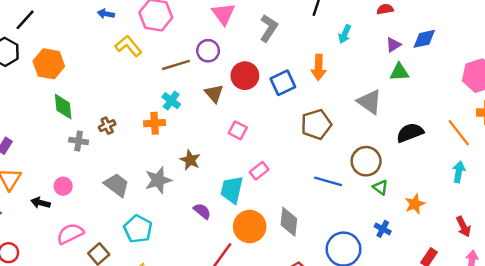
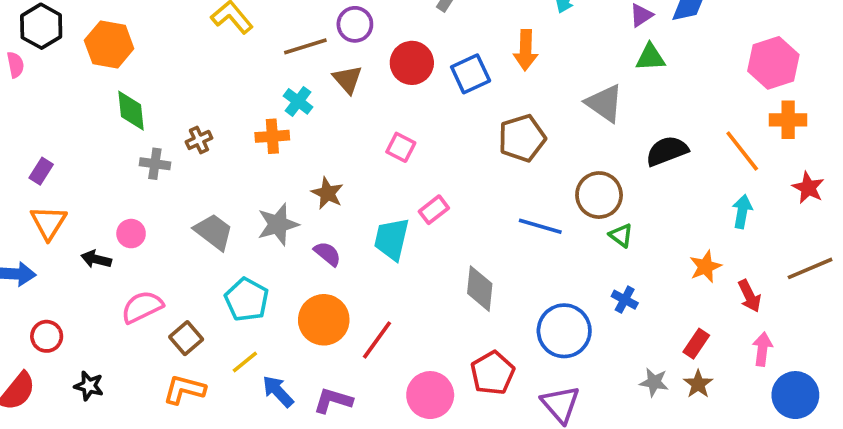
brown triangle: (214, 93) -> (348, 79), moved
orange star: (415, 204) -> (705, 267), moved
purple semicircle: (202, 211) -> (327, 254), moved
orange circle: (250, 227) -> (324, 320), moved

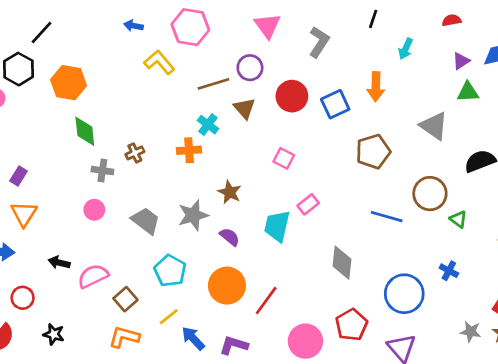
pink circle: (131, 234) -> (94, 210), moved
green triangle: (621, 235) -> (458, 219), moved
black arrow: (96, 259) -> (59, 263), moved

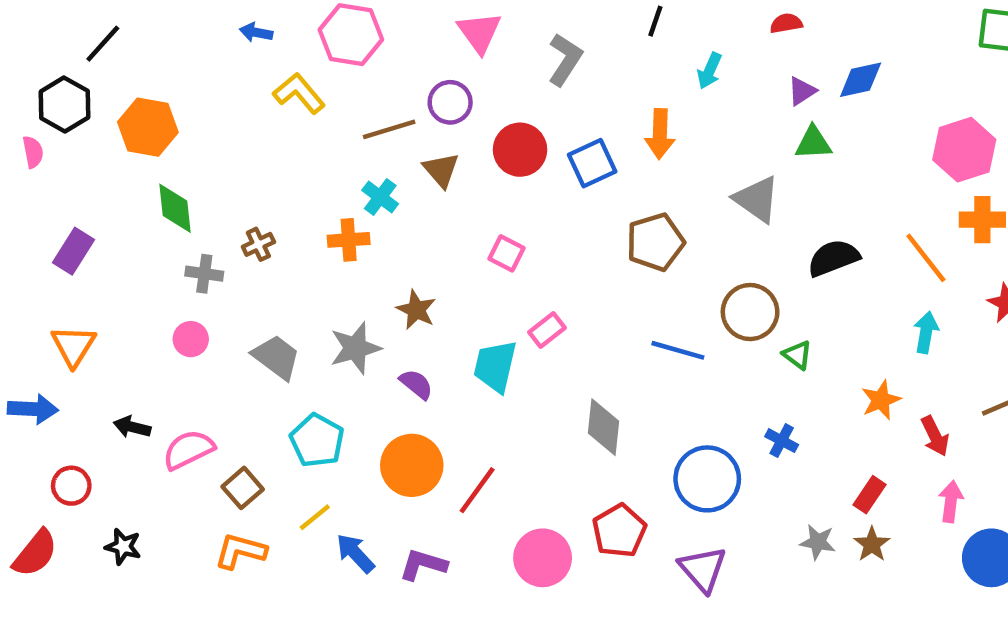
purple rectangle: (18, 176) -> (73, 251), moved, size x1.4

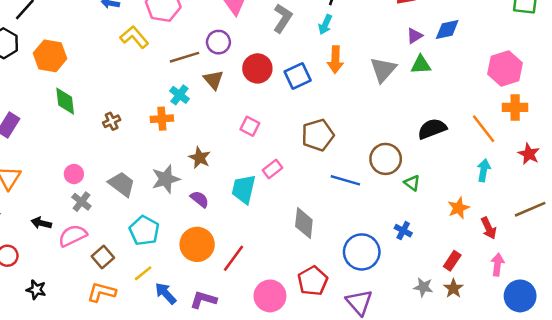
cyan arrow: (709, 71) -> (325, 24), moved
gray triangle: (757, 199) -> (383, 70), moved, turned 36
brown pentagon: (655, 242) -> (318, 135), moved
gray cross: (204, 274) -> (81, 202), moved, turned 30

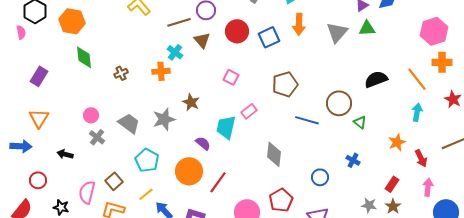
purple semicircle: (200, 199) -> (203, 143), moved
pink semicircle: (73, 236) -> (87, 192), moved, turned -50
blue circle: (362, 252) -> (320, 177), size x0.6

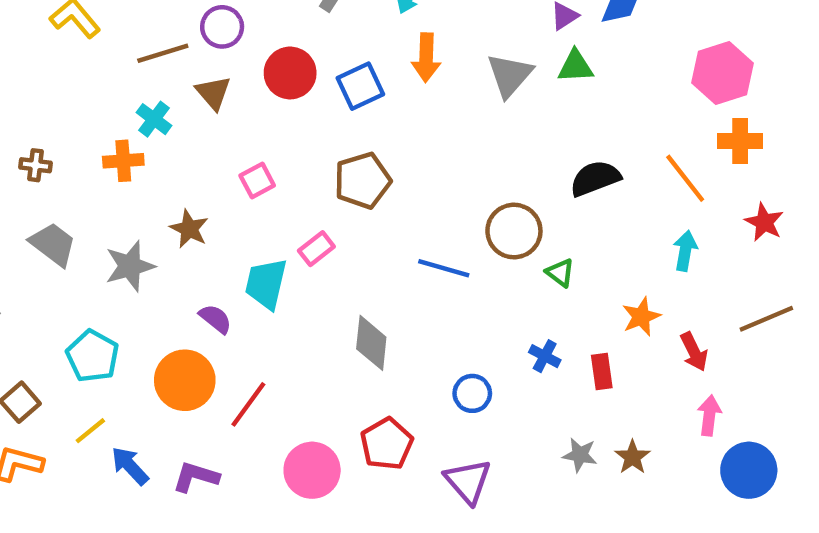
brown cross: (121, 73) -> (36, 165), turned 32
pink square: (231, 77) -> (257, 181), moved, turned 35
brown pentagon: (285, 84) -> (363, 181), moved
gray trapezoid: (129, 123) -> (53, 244), moved
red rectangle: (392, 184) -> (602, 371), moved, turned -42

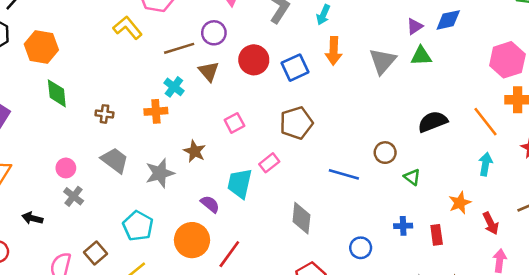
brown circle: (514, 231) -> (385, 153), size x0.7
blue cross: (545, 356) -> (403, 226), turned -30

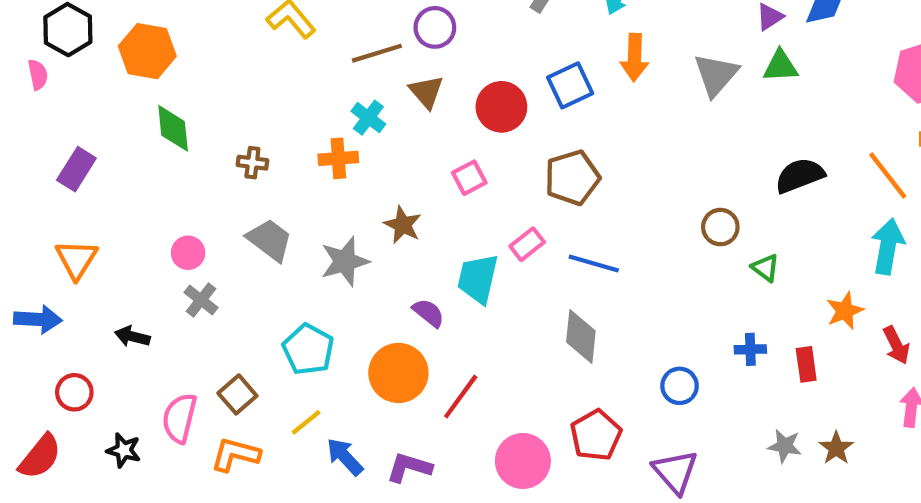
red circle: (254, 60) -> (501, 107), moved
cyan arrow: (486, 164) -> (888, 246), size x1.4
blue line: (344, 174) -> (594, 264), moved

